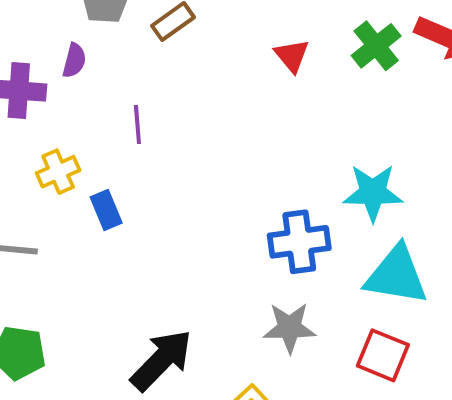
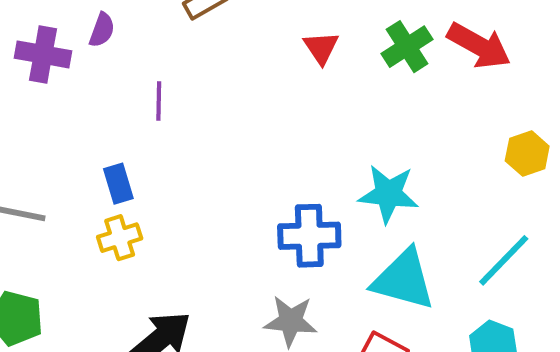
yellow cross: (58, 172) -> (120, 238), moved

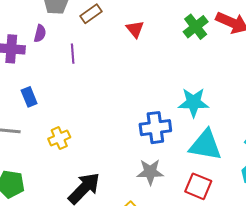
red triangle: (321, 48) -> (135, 29), moved
purple line: (159, 101) -> (73, 54), moved
blue rectangle: (118, 184) -> (29, 97), moved

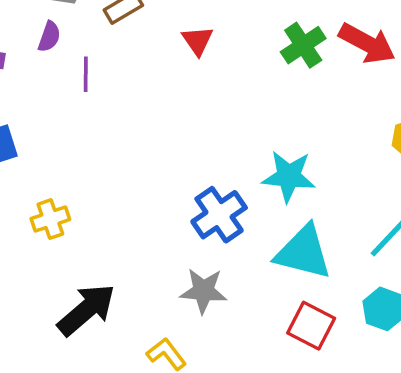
purple semicircle: (40, 33) -> (49, 37), moved
blue cross: (155, 128) -> (219, 215), turned -32
red square: (198, 186) -> (311, 326), moved

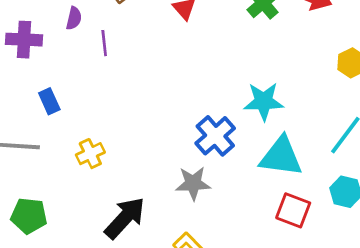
gray star: (204, 291) -> (193, 183), moved

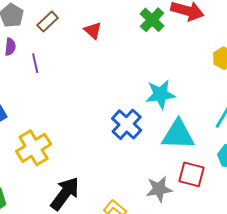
yellow cross: (90, 154) -> (34, 148), size x1.6
gray star: (193, 183) -> (159, 189), moved

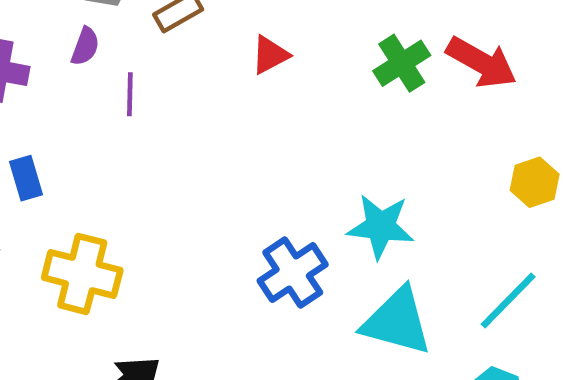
red triangle: (93, 30) -> (270, 55), turned 36
yellow cross: (34, 148) -> (82, 274), turned 32

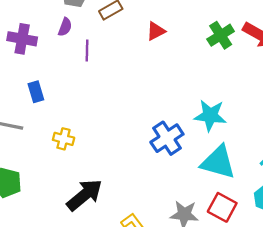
yellow cross: (82, 274) -> (64, 139), size x0.6

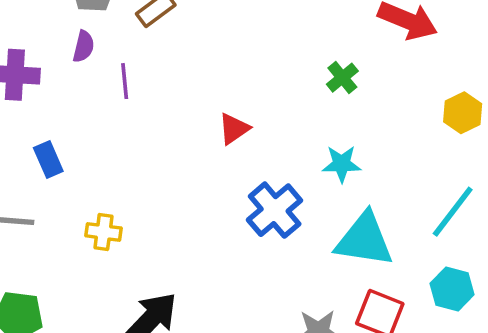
red triangle: (156, 31) -> (234, 129), moved
green cross: (221, 35) -> (342, 78), moved, size x0.7
cyan star: (210, 115) -> (342, 164), size x0.7

